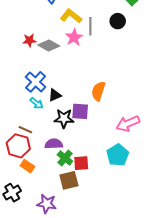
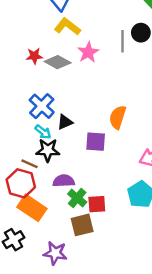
yellow L-shape: (71, 16) -> (67, 27), moved
gray line: (90, 26) -> (122, 41), moved
black star: (64, 118) -> (48, 150), moved
orange rectangle: (27, 166) -> (32, 208), size x1.6

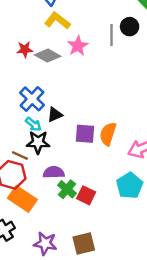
orange semicircle: (118, 117) -> (108, 134), moved
red square: (97, 204) -> (86, 195), turned 30
brown square: (82, 225) -> (84, 243), moved

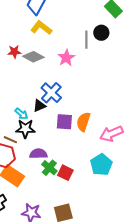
pink star: (78, 46) -> (66, 58), moved
blue cross: (32, 99) -> (51, 93), moved

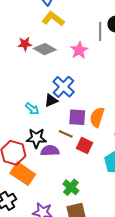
black star: (25, 129) -> (36, 138), moved
brown line: (10, 140) -> (66, 134), moved
green cross: (49, 168) -> (71, 187), moved
red square: (65, 173) -> (84, 145), moved

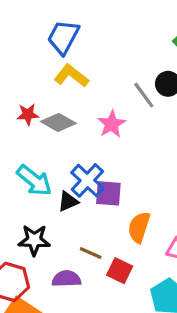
gray line: (100, 31) -> (144, 95), turned -36
cyan arrow: (32, 109) -> (34, 180), moved, size x1.6
purple square: (77, 117) -> (108, 193), moved
black star: (36, 138) -> (34, 240), moved

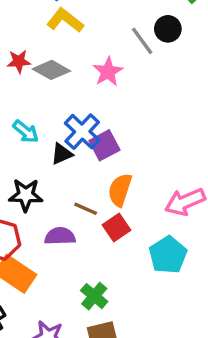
cyan arrow: (34, 180) -> (26, 132), size x0.7
purple square: (108, 193) -> (104, 145), turned -32
orange semicircle: (139, 227) -> (120, 190), moved
red square: (120, 271) -> (116, 228), turned 30

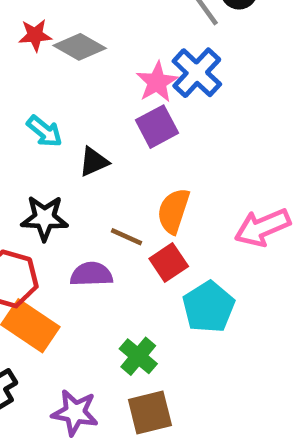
pink star: (108, 72) -> (157, 82), moved
blue cross: (82, 132) -> (197, 73), moved
purple square: (104, 145) -> (157, 127), moved
cyan pentagon: (168, 255) -> (209, 307), moved

